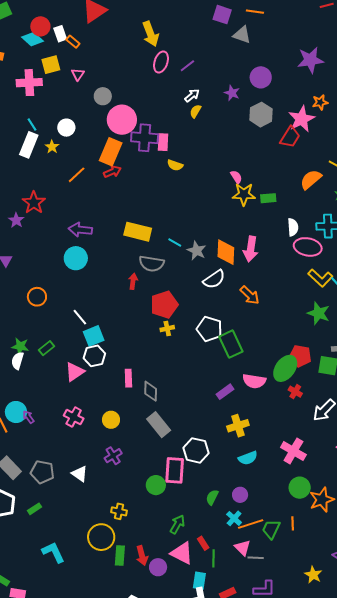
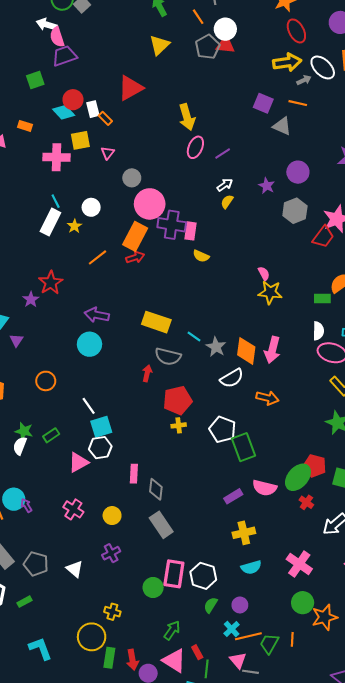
green rectangle: (268, 198) -> (322, 298), moved
orange arrow: (250, 295) -> (267, 398), turned -35
white hexagon: (196, 450) -> (203, 576), moved

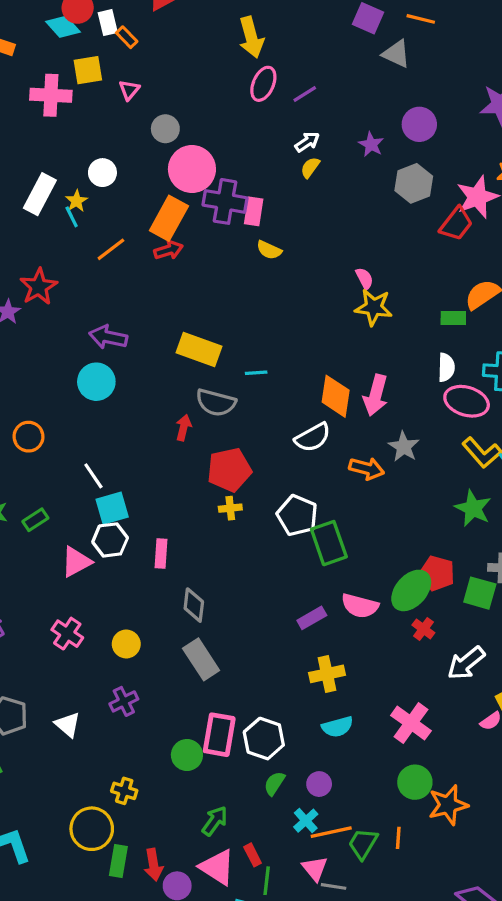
cyan line: (56, 201) -> (72, 217), moved
cyan line: (194, 337) -> (256, 373), turned -40
gray star: (216, 347) -> (404, 447), moved
pink rectangle: (134, 474) -> (161, 553), moved

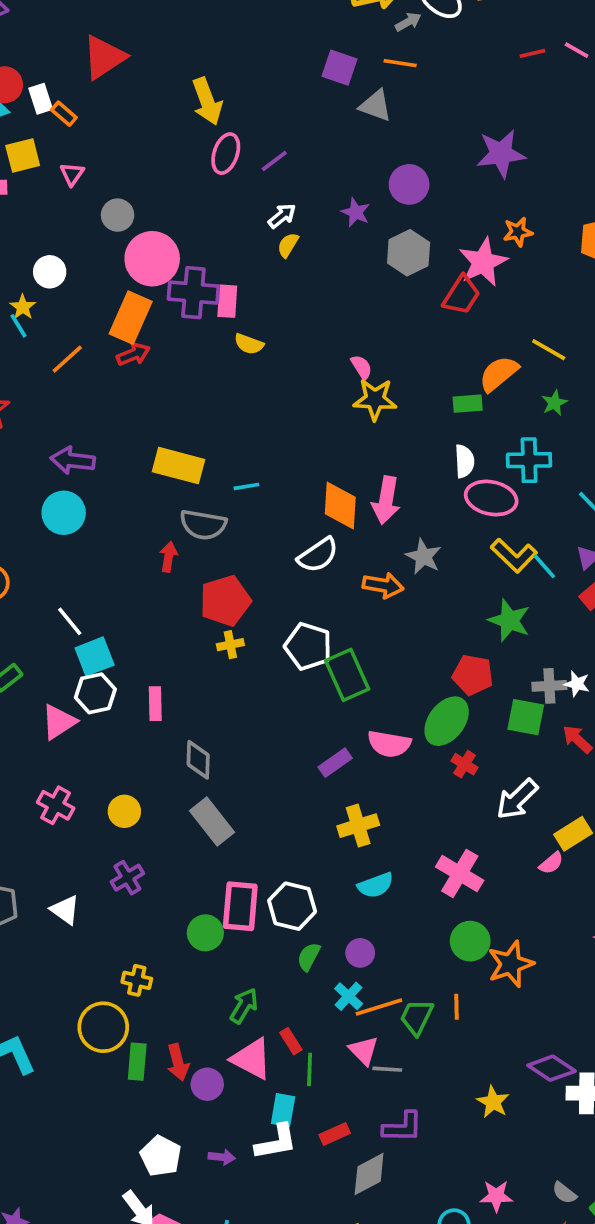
red pentagon: (437, 573) -> (473, 675), moved

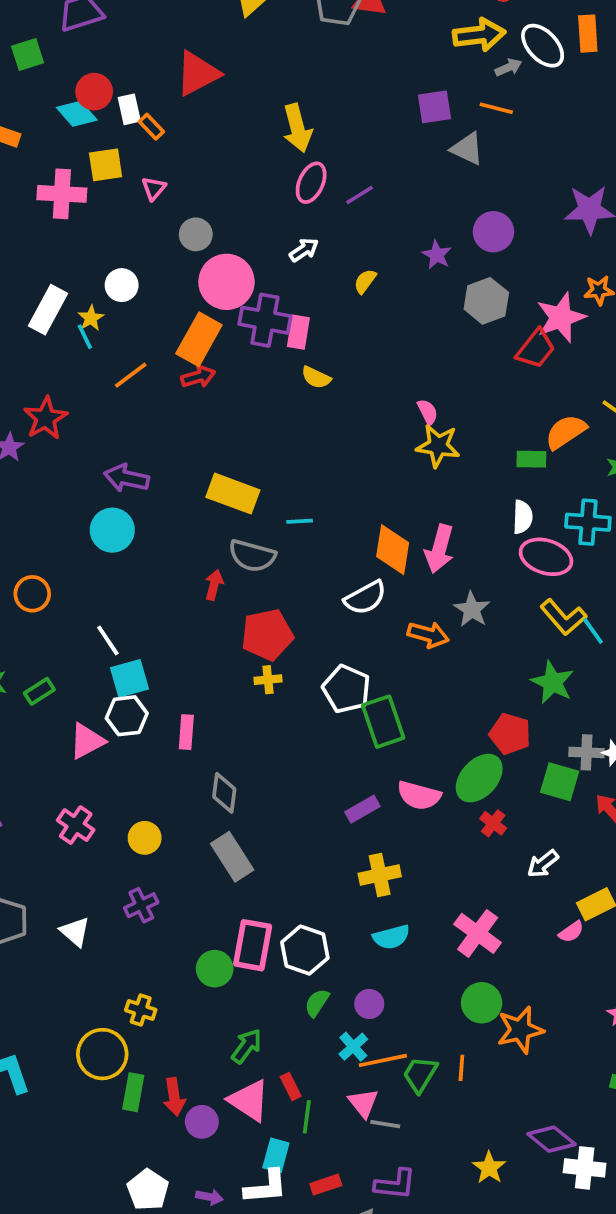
purple square: (339, 68) -> (435, 107), turned -33
white arrow: (282, 216) -> (304, 250), moved
white arrow: (517, 799) -> (543, 864), size x0.7

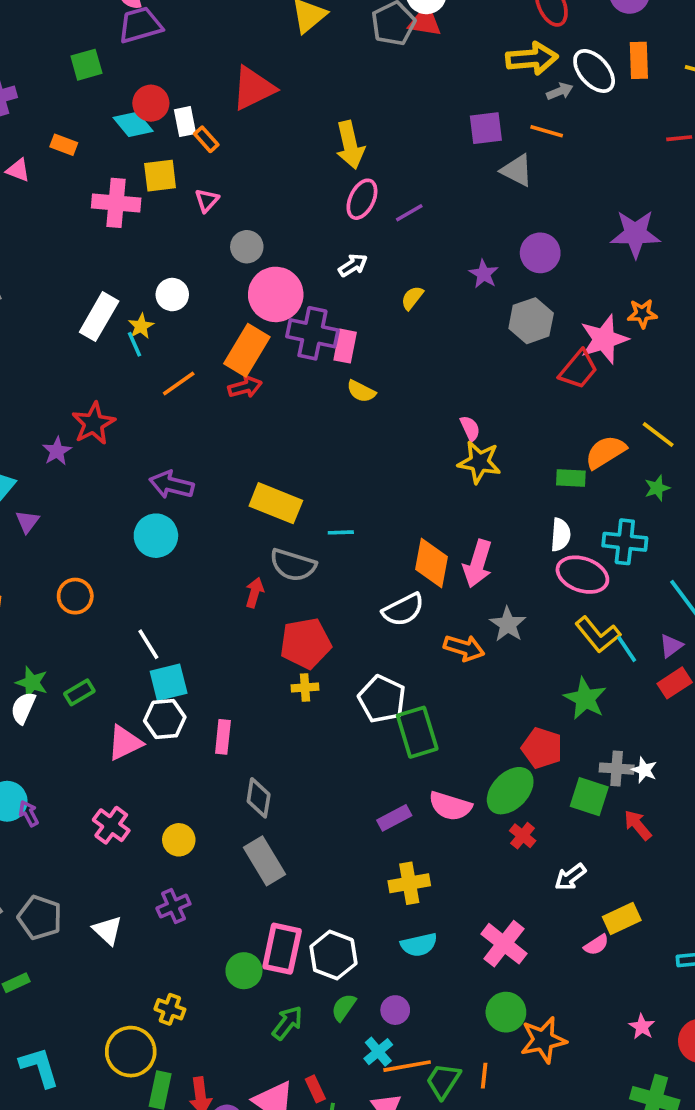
green arrow: (247, 1046) -> (287, 1023), moved

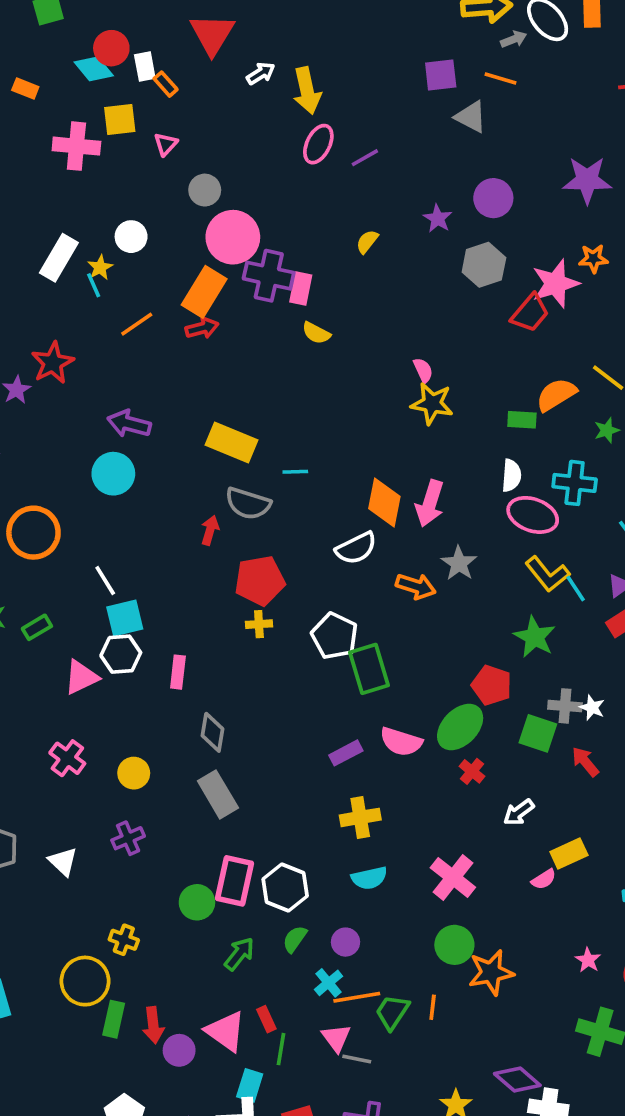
red triangle: (253, 88) -> (212, 34), turned -33
white arrow: (353, 265) -> (261, 73), moved
orange circle: (75, 596) -> (33, 533), size x1.5

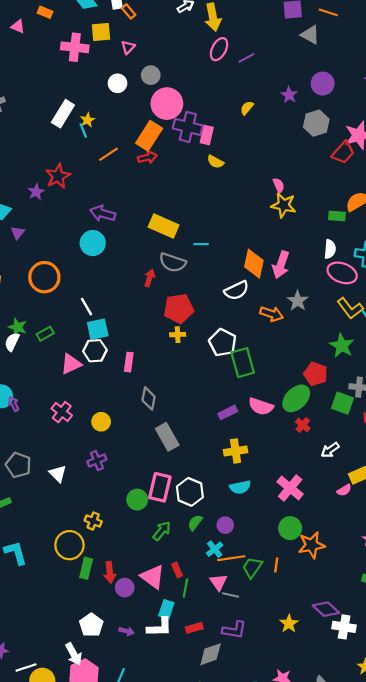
white circle: (131, 237) -> (117, 83), moved
gray rectangle: (218, 794) -> (167, 437), moved

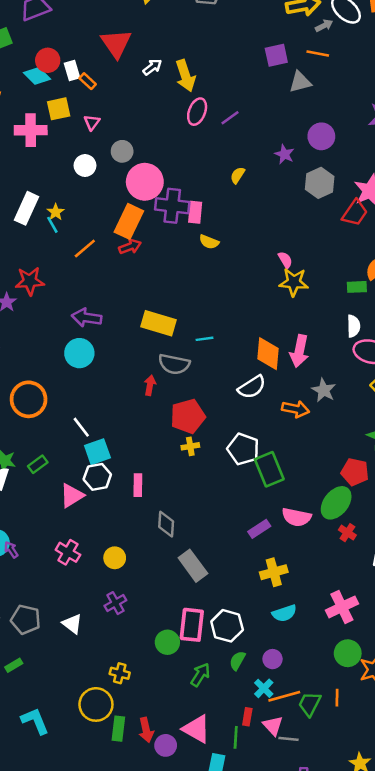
gray triangle: (310, 35) -> (300, 82), turned -36
red star: (58, 176) -> (30, 281), turned 30
pink cross: (290, 488) -> (342, 607), turned 32
red rectangle: (177, 570) -> (247, 717), moved, turned 40

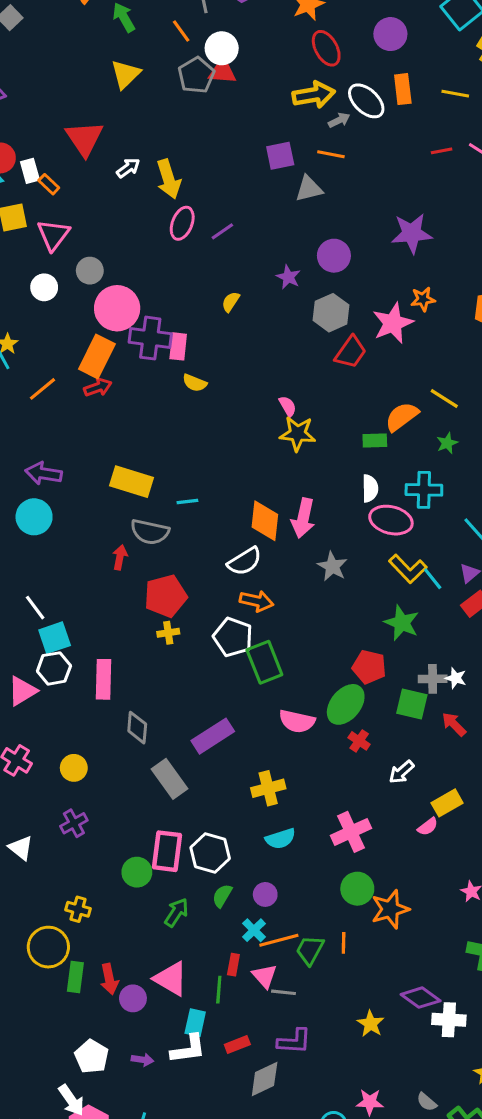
pink triangle: (92, 122) -> (53, 235), size x1.6
red trapezoid: (355, 213) -> (351, 352), moved
orange arrow: (296, 409) -> (256, 601), moved
pink rectangle: (138, 485) -> (103, 679), size x1.4
purple rectangle: (259, 529) -> (213, 736), moved, size x1.5

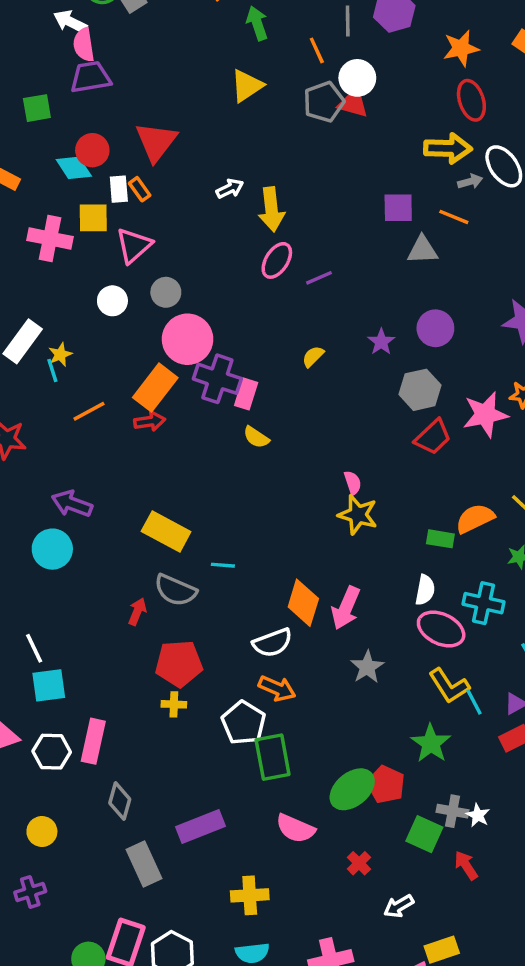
red triangle: (84, 138) -> (156, 142), moved
white rectangle: (30, 171) -> (119, 189), moved
white hexagon: (54, 668) -> (52, 752), moved
green ellipse: (346, 704) -> (352, 789), moved

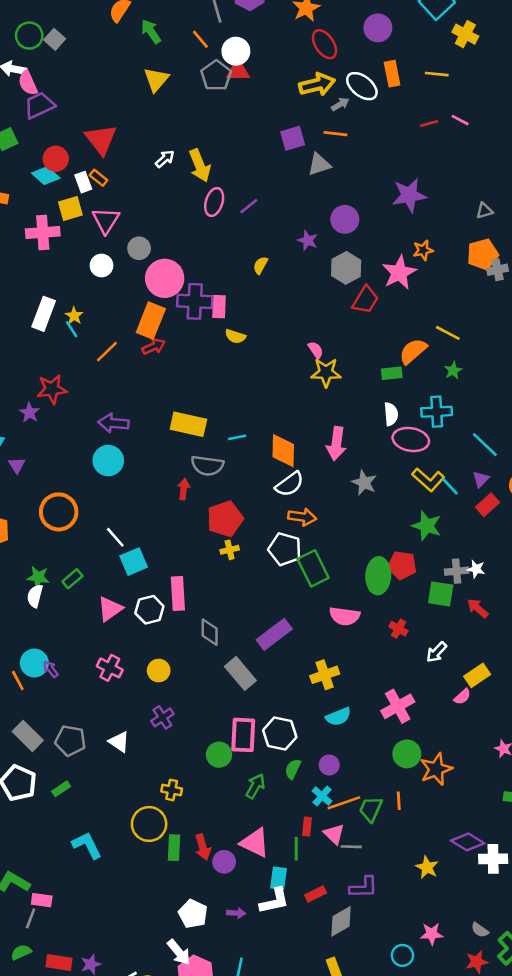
orange diamond: (303, 603) -> (283, 451), moved
green ellipse: (352, 789) -> (378, 576), turned -32

